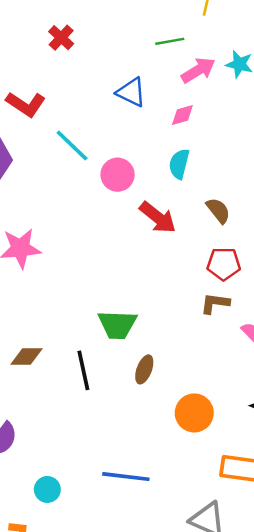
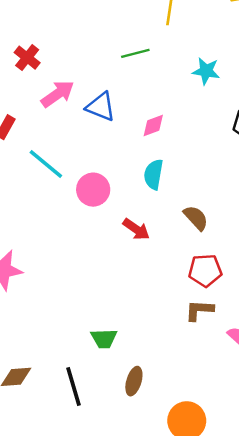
pink arrow: (198, 70) -> (58, 94), moved
red arrow: (158, 218) -> (136, 229), size x0.7
green trapezoid: (117, 325) -> (104, 339), size x0.7

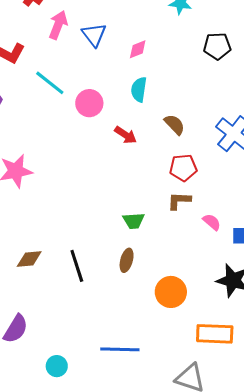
pink arrow: (58, 94) -> (58, 25), turned -32
blue triangle: (101, 107) -> (94, 35), turned 32
green trapezoid: (104, 339) -> (134, 221), moved

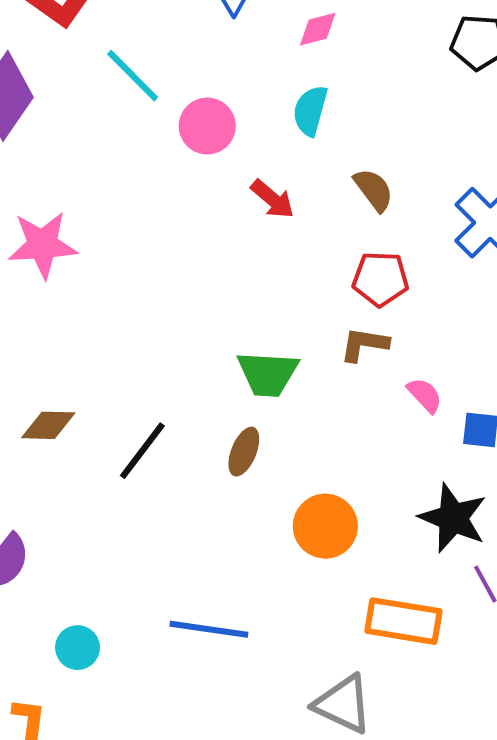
green trapezoid: (134, 221) -> (268, 374), size x1.4
black line: (77, 266) -> (142, 451), turned 48

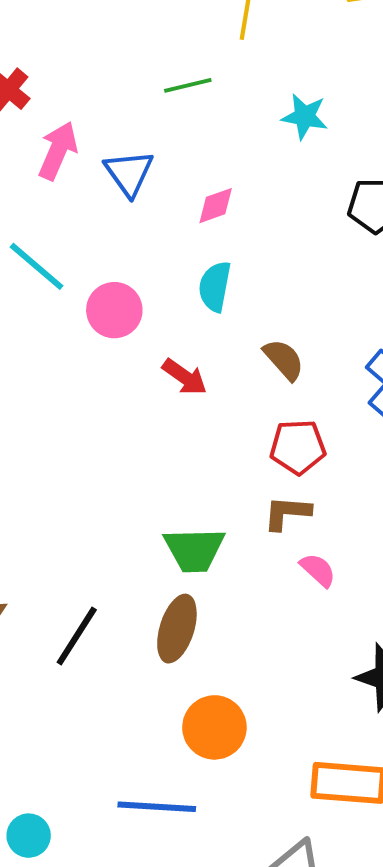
pink semicircle: (425, 395) -> (318, 570), moved
brown ellipse: (244, 452) -> (177, 629), size x1.4
orange circle: (325, 526) -> (214, 727), moved

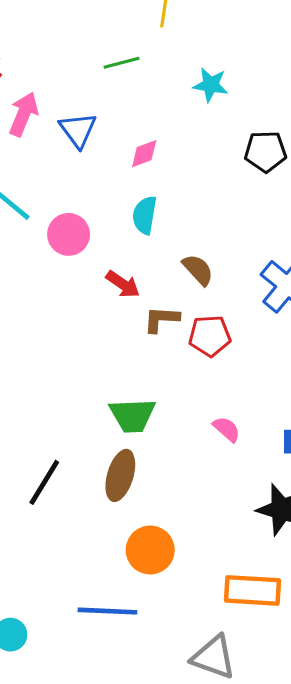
brown L-shape: (287, 513) -> (161, 319), moved

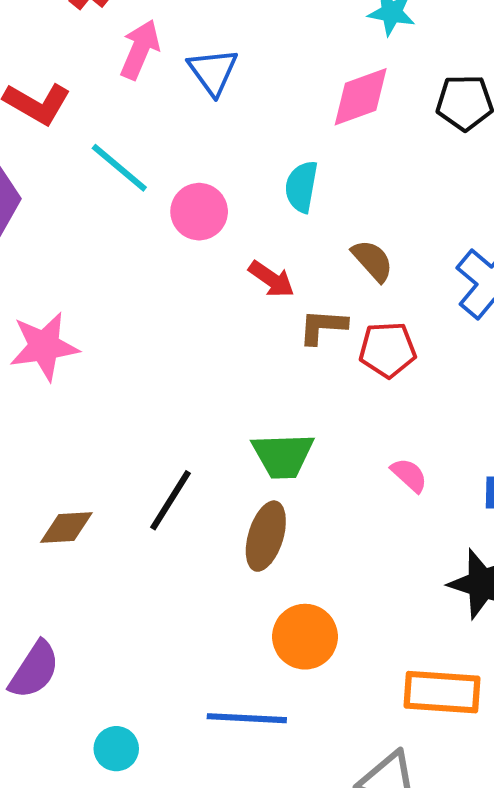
pink diamond: (144, 154) -> (361, 97), moved, size x1.6
black line: (44, 482) -> (170, 500), moved

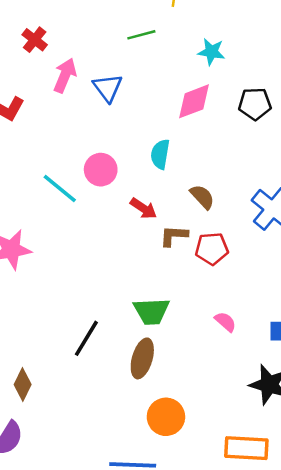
cyan line: (119, 168) -> (60, 189), moved
brown diamond: (66, 528) -> (23, 384), moved, turned -60

